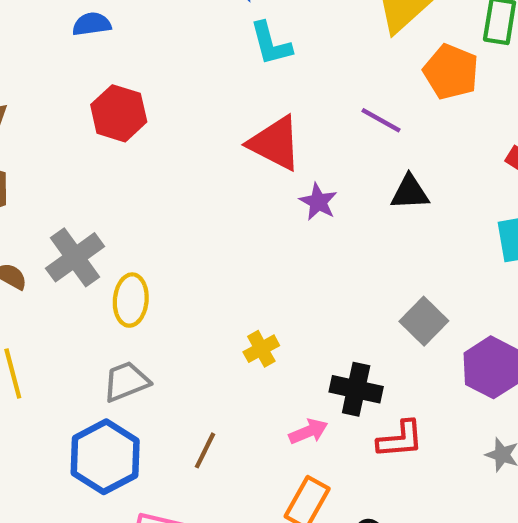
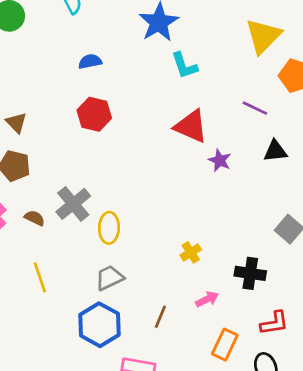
blue semicircle: (92, 24) -> (90, 61), moved
pink arrow: (308, 431) -> (207, 299), moved
red L-shape: (400, 439) -> (274, 323), moved

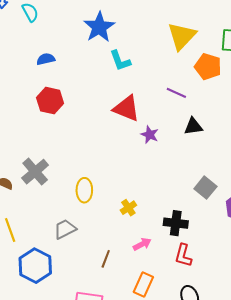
yellow ellipse: (109, 228) -> (84, 190), moved
red L-shape: (274, 323) -> (183, 255), moved, turned 115
blue hexagon: (100, 325) -> (35, 266), moved
orange rectangle: (225, 345) -> (143, 285), moved

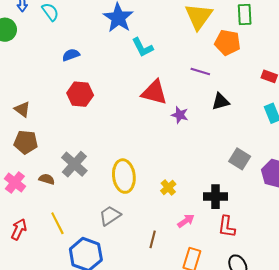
yellow ellipse: (84, 190) -> (124, 176), size x1.4

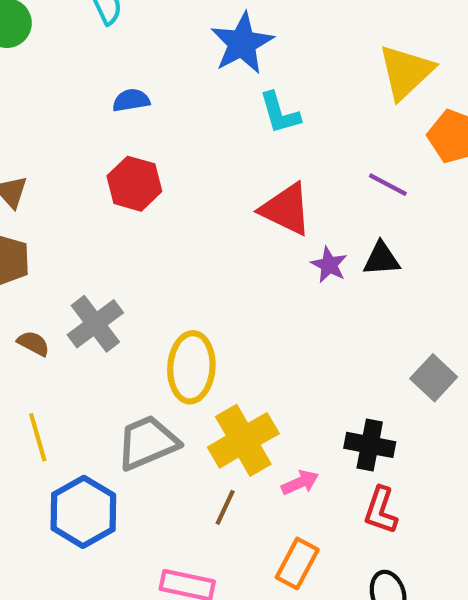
black triangle: (221, 102) -> (381, 259), moved
yellow cross: (168, 187) -> (243, 440), moved, size x2.0
gray trapezoid: (110, 216) -> (148, 443), size x1.4

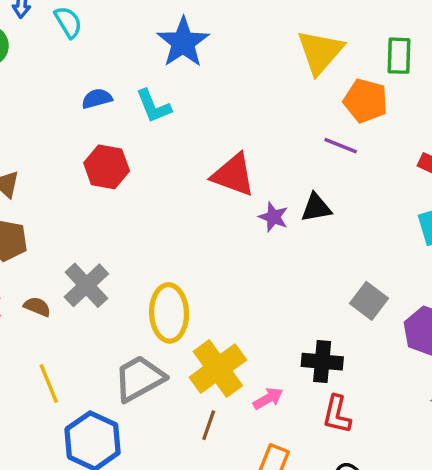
cyan L-shape: (280, 113) -> (153, 106), moved
purple line: (388, 185) -> (341, 146), moved

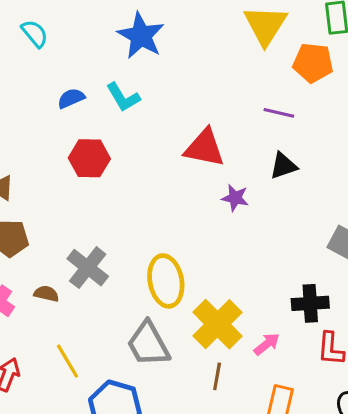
purple line: (341, 146) -> (279, 113), moved
purple star: (273, 217) -> (235, 198), moved
gray trapezoid: (139, 378) -> (148, 344), turned -81

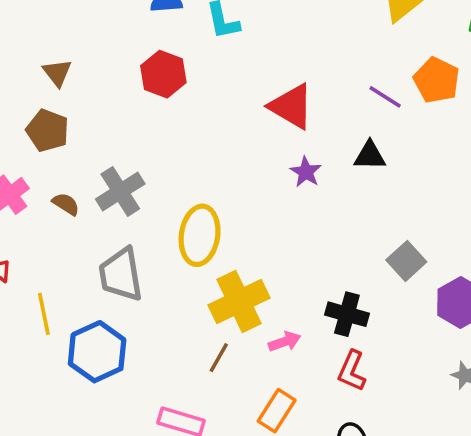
orange pentagon: (313, 63) -> (437, 80), moved
gray trapezoid: (148, 344) -> (121, 274), moved
yellow line: (68, 361) -> (44, 314), moved

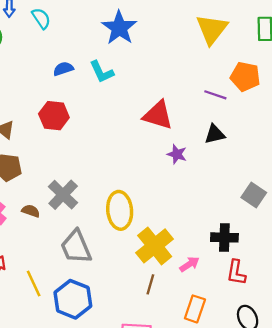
red hexagon: (163, 74) -> (54, 116), moved

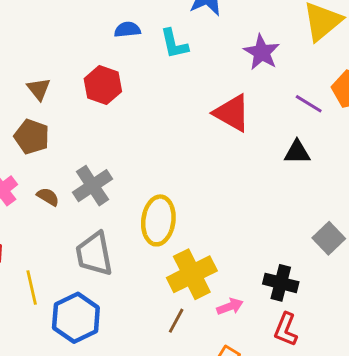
purple star: (177, 154) -> (262, 52), moved, size x1.4

